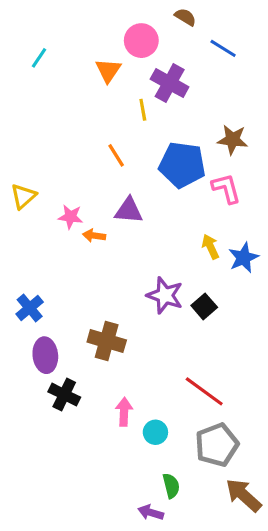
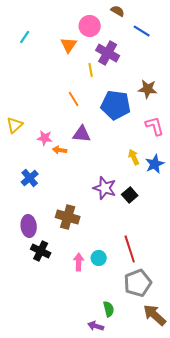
pink L-shape: (226, 188) -> (155, 126), moved
blue cross: (30, 308) -> (30, 178), moved
red line: (204, 391) -> (130, 249), turned 36
cyan circle: (155, 432) -> (99, 258), moved

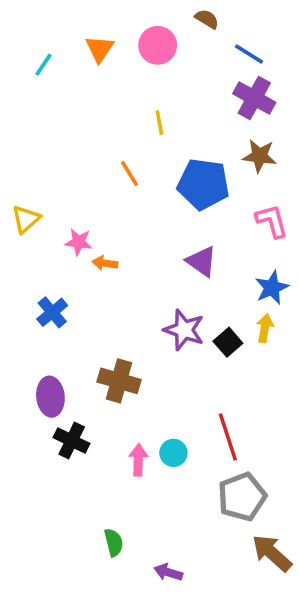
orange triangle: (69, 45) -> (100, 49), moved
purple cross: (108, 53) -> (254, 98), moved
purple triangle: (82, 134) -> (202, 261), moved, turned 30
yellow arrow: (134, 157) -> (265, 328), moved, turned 35
green semicircle: (109, 309) -> (114, 542), moved

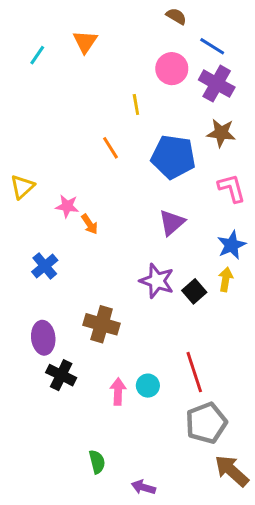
pink circle: (158, 45) -> (172, 69), moved
purple triangle: (202, 261) -> (172, 223), turned 44
orange arrow: (105, 263) -> (90, 224), turned -132

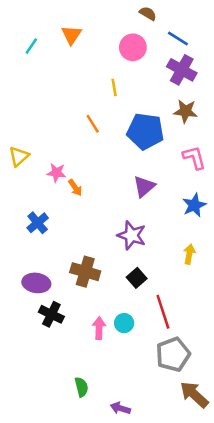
pink circle: (172, 69) -> (133, 47), moved
yellow arrow: (226, 279) -> (189, 254), moved
black square: (194, 291) -> (137, 278), moved
purple ellipse: (43, 338) -> (36, 283), turned -76

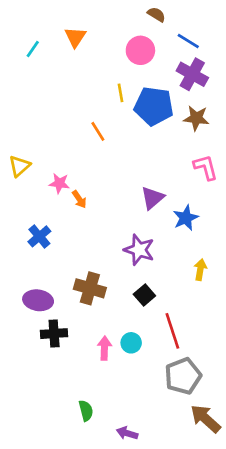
blue pentagon: (145, 131) -> (154, 106), moved
blue star: (194, 205) -> (186, 218), moved
black cross: (51, 314) -> (54, 334), turned -30

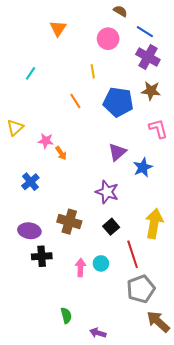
cyan line: (33, 49) -> (30, 73), moved
blue pentagon: (154, 106) -> (118, 102), moved
yellow arrow: (200, 270) -> (154, 224), moved, size x1.8

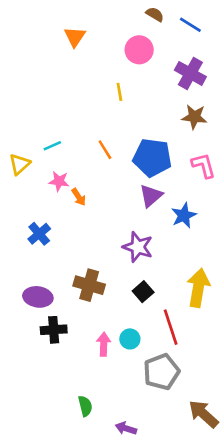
blue line: (145, 32) -> (190, 25), moved
cyan line: (30, 73) -> (52, 146), moved, turned 32
orange line: (75, 101) -> (105, 150), moved
blue pentagon: (118, 102) -> (152, 158), moved
gray pentagon: (141, 289) -> (161, 372), moved

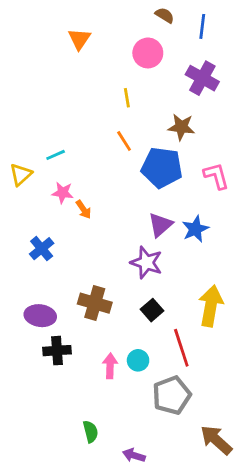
blue line: (190, 25) -> (202, 26), turned 65
brown star: (194, 117) -> (181, 127), moved
orange line: (105, 150) -> (124, 141), moved
purple triangle: (151, 196) -> (160, 225), moved

